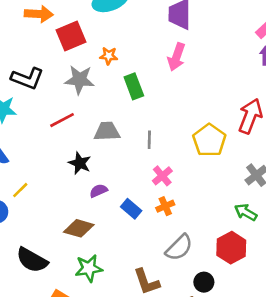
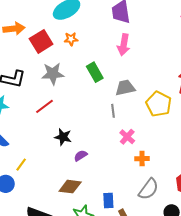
orange star: (109, 56) -> (71, 39), moved
gray trapezoid: (107, 131) -> (125, 88), moved
orange cross: (165, 206) -> (142, 159), moved, turned 32
blue rectangle: (131, 209) -> (108, 200), moved, turned 56

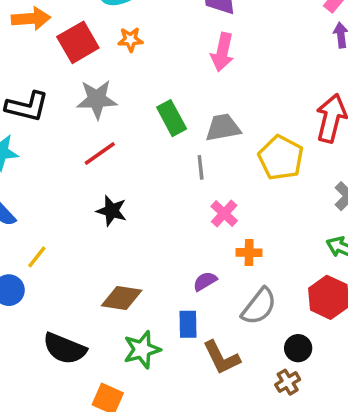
green rectangle: (95, 72) -> (172, 118), moved
red line: (44, 106) -> (100, 154), moved
purple semicircle: (81, 156) -> (205, 281), moved

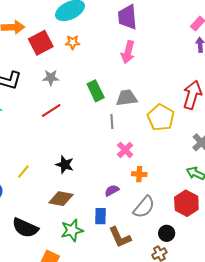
gray star: (97, 99) -> (51, 78), size x0.7
black star: (112, 211) -> (65, 165), moved
yellow line: (37, 257) -> (23, 172), moved

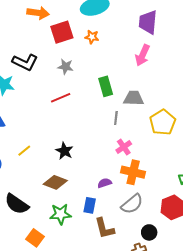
orange cross: (139, 174) -> (133, 172), size x1.6

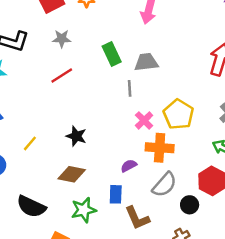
yellow pentagon: (163, 122) -> (179, 114), moved
black circle: (149, 232) -> (190, 205), moved

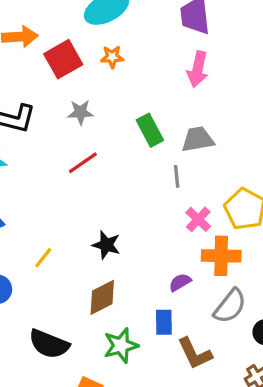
brown diamond: (72, 174) -> (102, 297), turned -36

